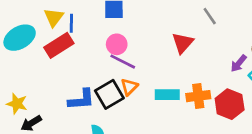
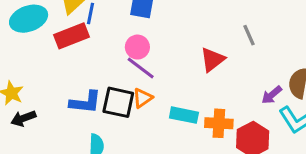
black square: (109, 94) -> (118, 102), turned 32

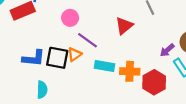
purple line: (141, 68) -> (88, 40), moved

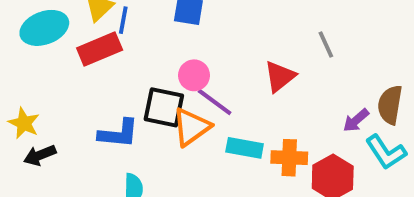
pink circle: (70, 18) -> (194, 75), moved
orange triangle: (75, 54) -> (191, 127), size x1.5
black square: (57, 58) -> (164, 107), moved

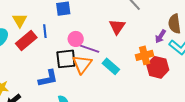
blue line: (123, 20) -> (45, 31), moved
cyan rectangle: (245, 148) -> (111, 66), turned 48
orange cross: (289, 158) -> (145, 55), moved

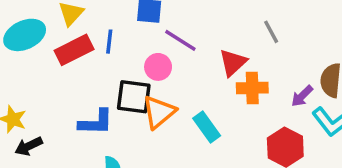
purple line: (90, 49) -> (180, 40), moved
orange cross: (145, 55) -> (252, 88), moved

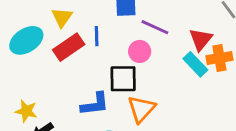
orange triangle: (159, 112) -> (141, 109), moved
cyan rectangle: (207, 127) -> (195, 64), moved

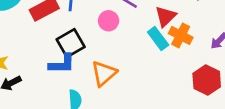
orange cross: (219, 58) -> (181, 35), turned 30
black square: (123, 79) -> (71, 43), moved, turned -36

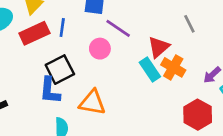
blue L-shape: (62, 64) -> (50, 90), turned 92
orange triangle: (104, 73) -> (92, 102), turned 48

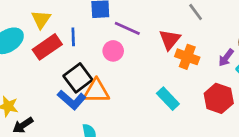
cyan rectangle: (150, 69) -> (168, 99), moved
blue L-shape: (50, 90) -> (72, 100), turned -44
orange triangle: (92, 102) -> (96, 91), moved

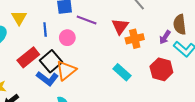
red rectangle: (47, 47) -> (28, 57), moved
pink circle: (113, 51) -> (67, 38), moved
orange cross: (187, 57) -> (135, 39), turned -30
orange triangle: (96, 91) -> (66, 70), turned -35

